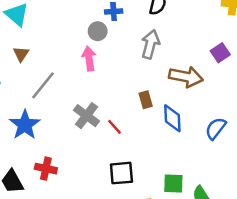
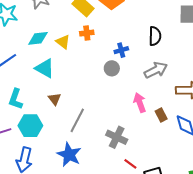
gray arrow: (150, 44) -> (156, 70), turned 60
pink arrow: (89, 58) -> (140, 103), moved
red line: (115, 127) -> (130, 164), moved

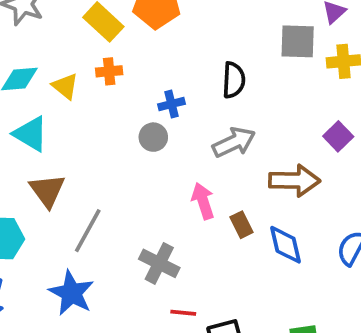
brown triangle: (55, 99) -> (47, 191), size x1.5
red line: (130, 164) -> (183, 313), turned -32

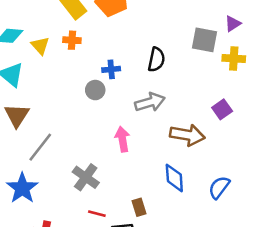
brown rectangle: (241, 225) -> (139, 207), moved

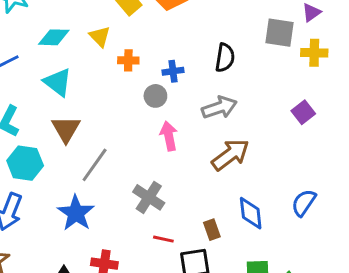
orange cross: (72, 40) -> (128, 60), moved
yellow triangle: (40, 46) -> (100, 36), moved
brown arrow: (187, 135) -> (230, 155), moved, turned -44
pink arrow: (122, 139) -> (169, 136), moved
blue diamond: (174, 178) -> (251, 213), moved

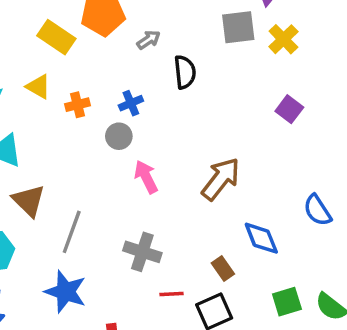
yellow cross: (314, 53) -> (283, 39), turned -30
gray arrow: (219, 107) -> (149, 40), moved, size x0.6
blue semicircle: (304, 203) -> (317, 210), turned -52

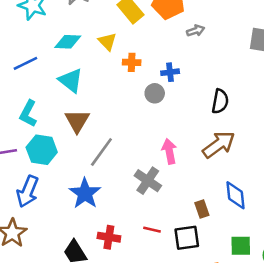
black semicircle: (185, 72) -> (220, 101), moved
pink arrow: (146, 177) -> (169, 151), moved
red line: (172, 294) -> (152, 230), moved

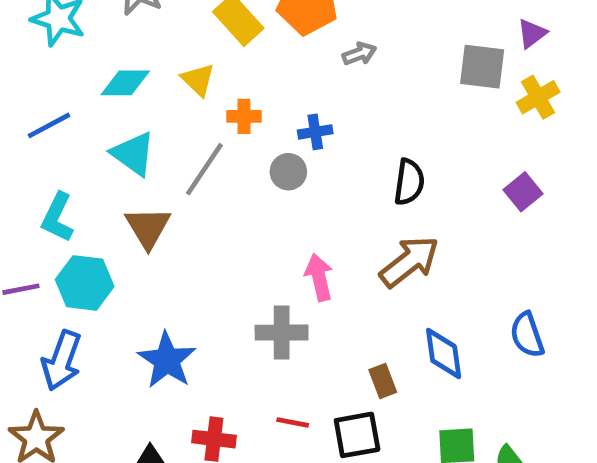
gray line: (101, 152) -> (204, 169), moved
gray cross: (148, 181) -> (282, 333), turned -32

